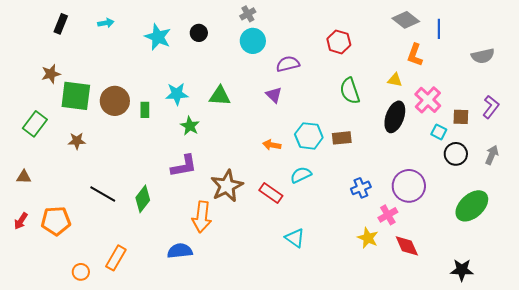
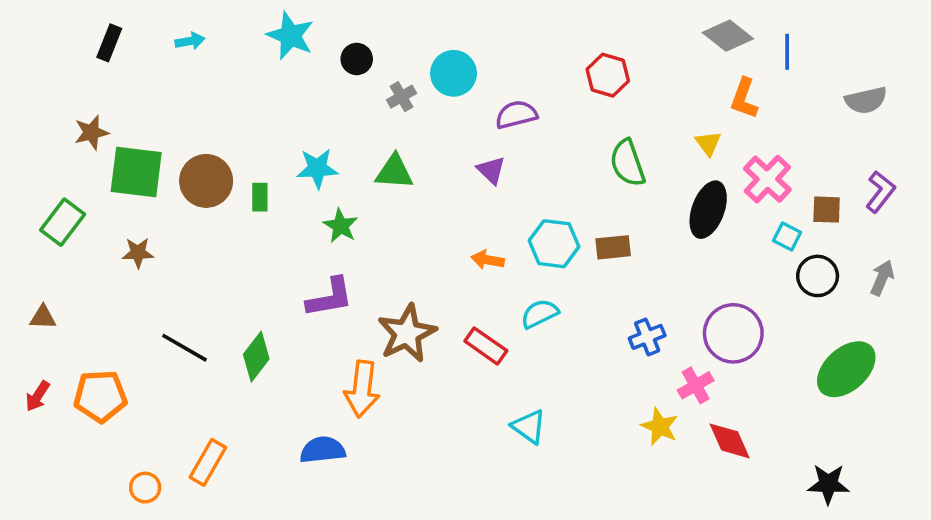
gray cross: (248, 14) -> (402, 97), moved
cyan star: (158, 37) -> (290, 36), moved
yellow triangle: (395, 80) -> (708, 143), turned 42

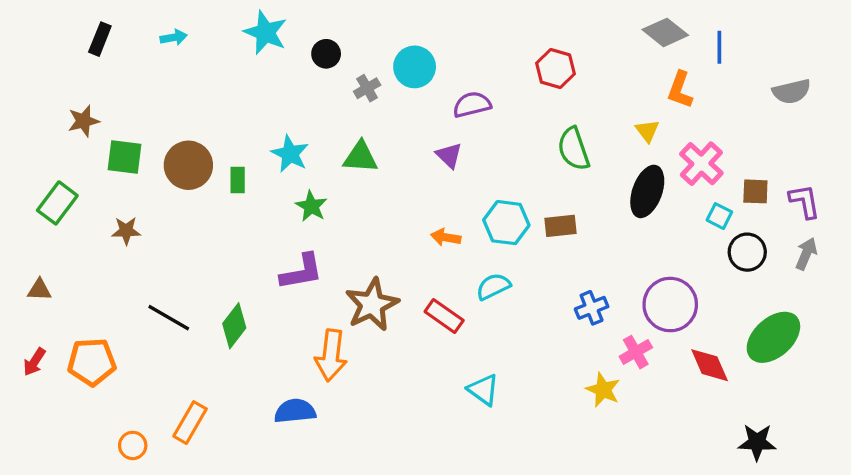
cyan star: (317, 168) -> (290, 154), turned 30
green square: (136, 172) -> (125, 157), size x0.7
purple L-shape: (880, 192) -> (805, 201), moved, turned -48
red diamond: (730, 441) -> (710, 365), moved

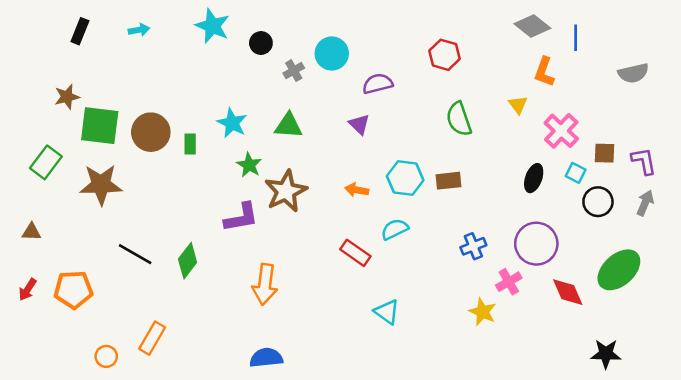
green square: (125, 157) -> (100, 126), size x1.4
black ellipse: (647, 191) -> (534, 178), moved, size x0.7
brown star: (126, 231) -> (101, 185), size x1.8
brown star: (372, 305) -> (286, 191), moved
blue semicircle: (295, 411) -> (266, 358), moved

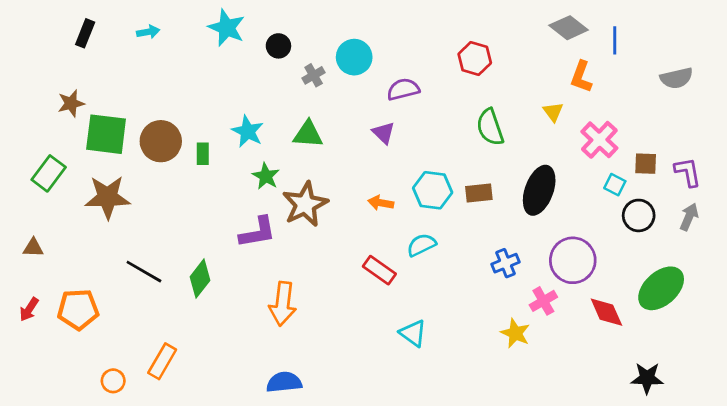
black ellipse: (534, 178) -> (539, 190), moved, size x1.6

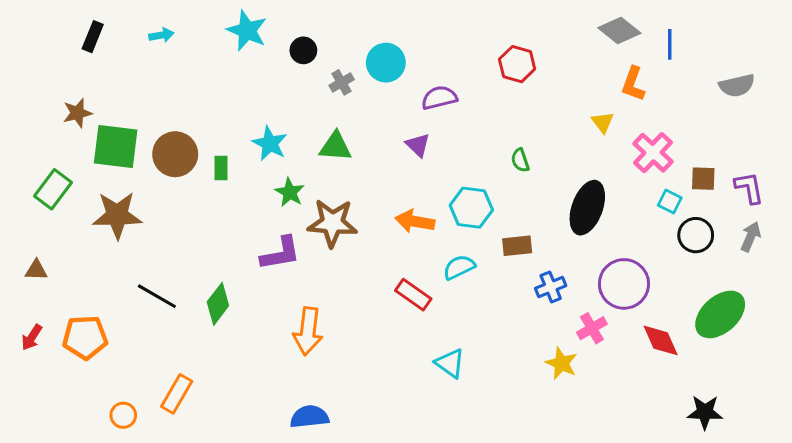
green semicircle: (490, 127) -> (520, 160), moved, size x0.6
brown rectangle: (479, 193) -> (517, 246), moved
orange arrow: (381, 203) -> (415, 221), size x1.4
brown star: (305, 204) -> (332, 223), turned 30

